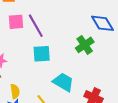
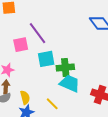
pink square: (16, 22) -> (21, 45), moved
green cross: (85, 45) -> (65, 67), moved, turned 36

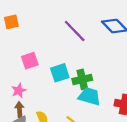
purple line: (37, 33) -> (75, 31), moved

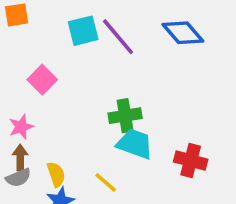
pink square: (30, 61) -> (42, 80), turned -30
cyan square: (60, 73) -> (83, 31), moved

